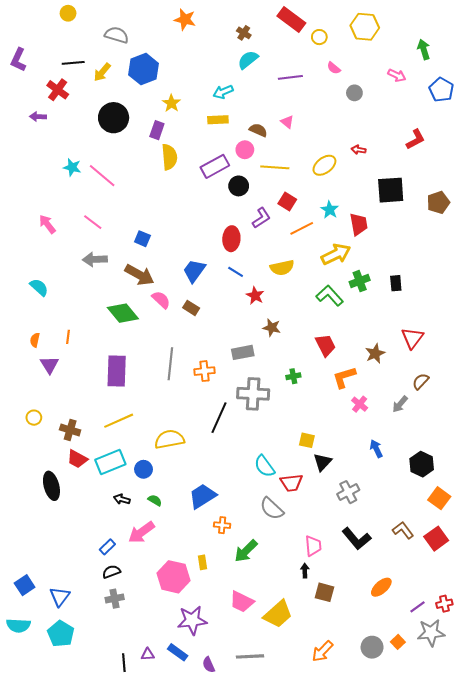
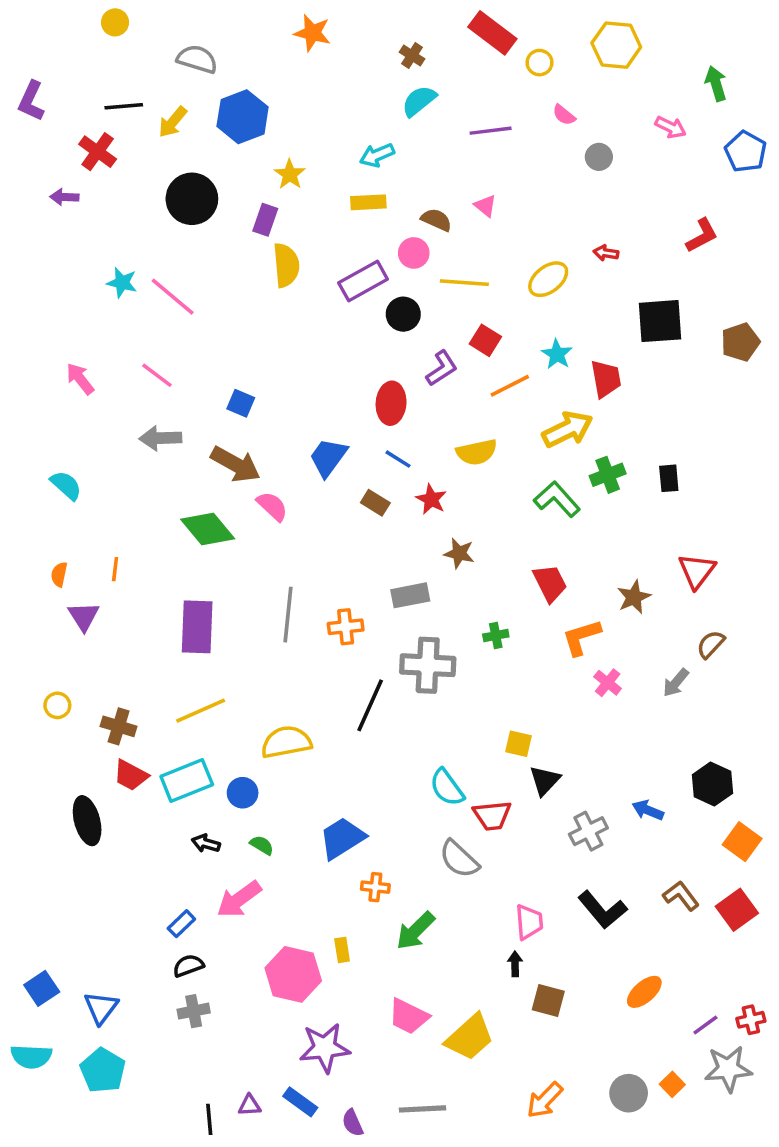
brown rectangle: (191, 308) -> (375, 503), moved
blue arrow: (376, 449) -> (648, 810), moved, turned -42

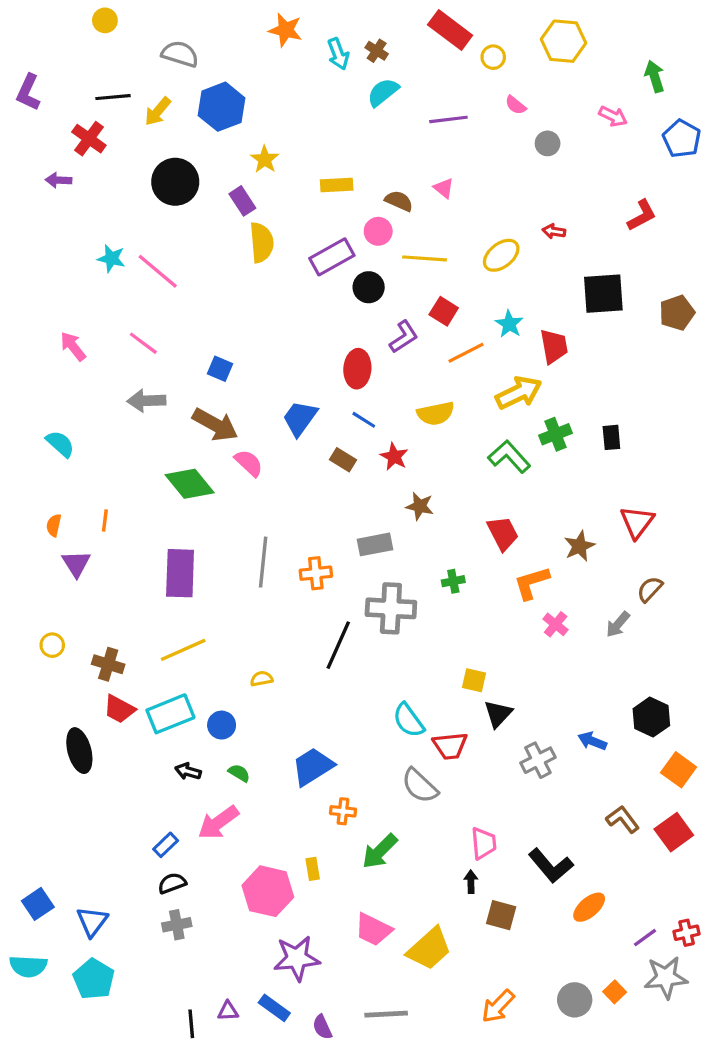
cyan arrow: (377, 155) -> (338, 54), moved, turned -88
purple rectangle: (265, 220) -> (242, 201), turned -52
yellow semicircle: (286, 742) -> (262, 679), size x0.5
black L-shape: (602, 910) -> (551, 866), moved

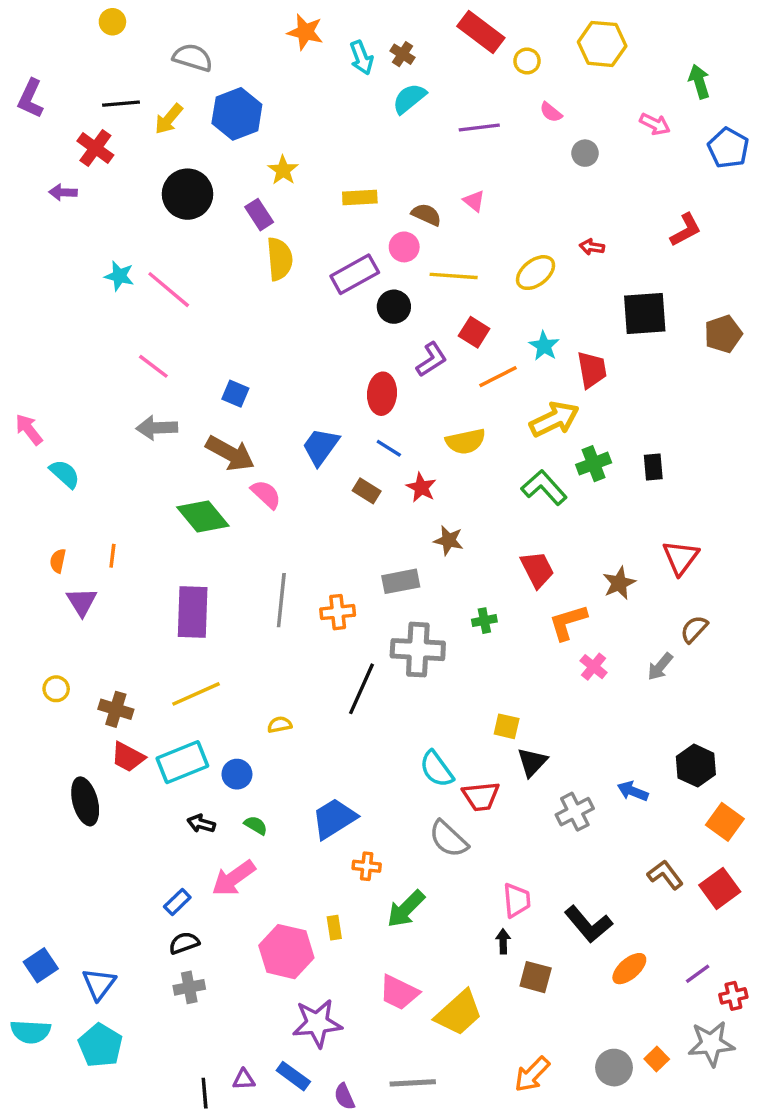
pink arrow: (73, 346) -> (29, 429), moved
purple line: (645, 938) -> (698, 974), moved

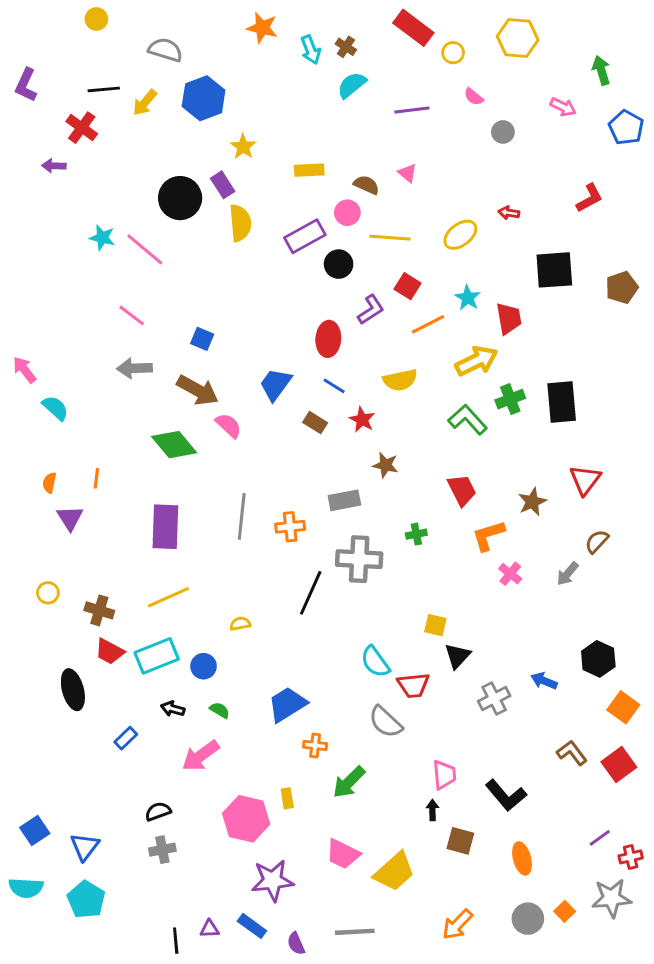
black circle: (188, 194) -> (180, 198), moved
black rectangle: (653, 467) -> (562, 402), size x1.8
blue rectangle: (177, 902) -> (126, 738), moved
orange ellipse: (629, 969) -> (522, 858), moved, turned -64

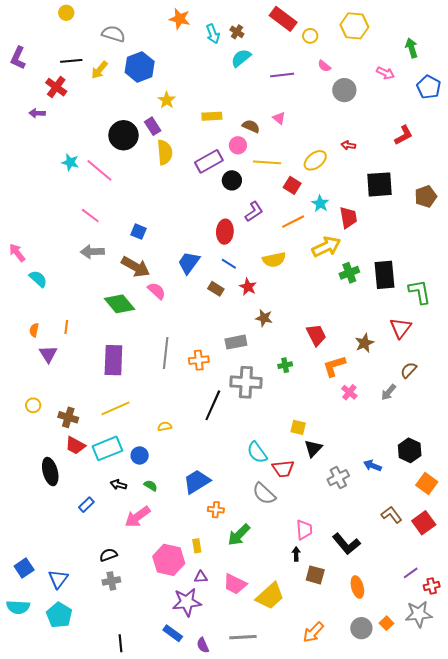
gray circle: (503, 132) -> (344, 90), size x1.5
red square: (408, 286) -> (292, 185), moved
green L-shape: (468, 420) -> (420, 292), moved, turned 32
purple triangle: (209, 929) -> (201, 577), moved

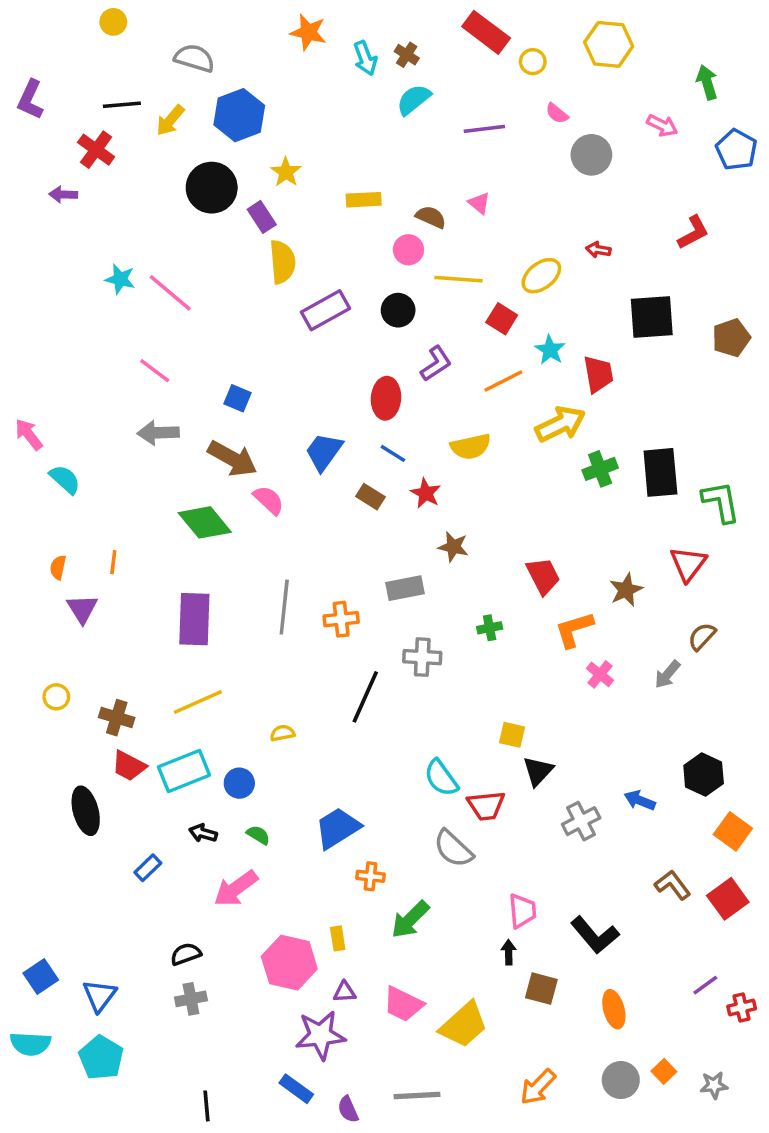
black circle: (123, 135) -> (212, 188), moved
purple rectangle: (209, 161) -> (326, 310), moved
gray cross: (246, 382) -> (422, 657), size x0.7
gray star: (419, 614) -> (714, 1085), moved, size x0.6

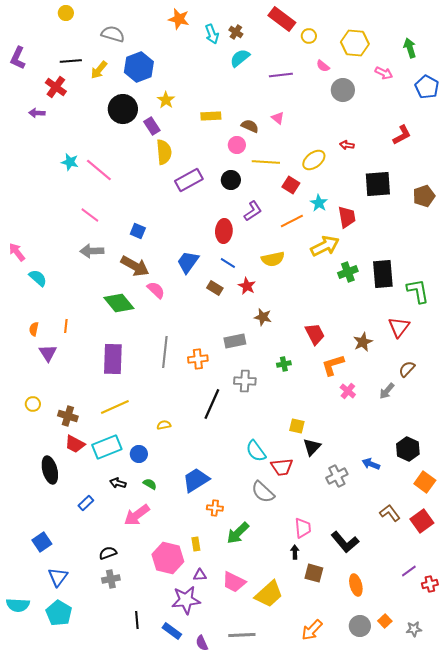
yellow hexagon: (609, 44) -> (355, 43), moved
blue square: (41, 976) -> (42, 542), moved
black line: (206, 1106) -> (137, 620), moved

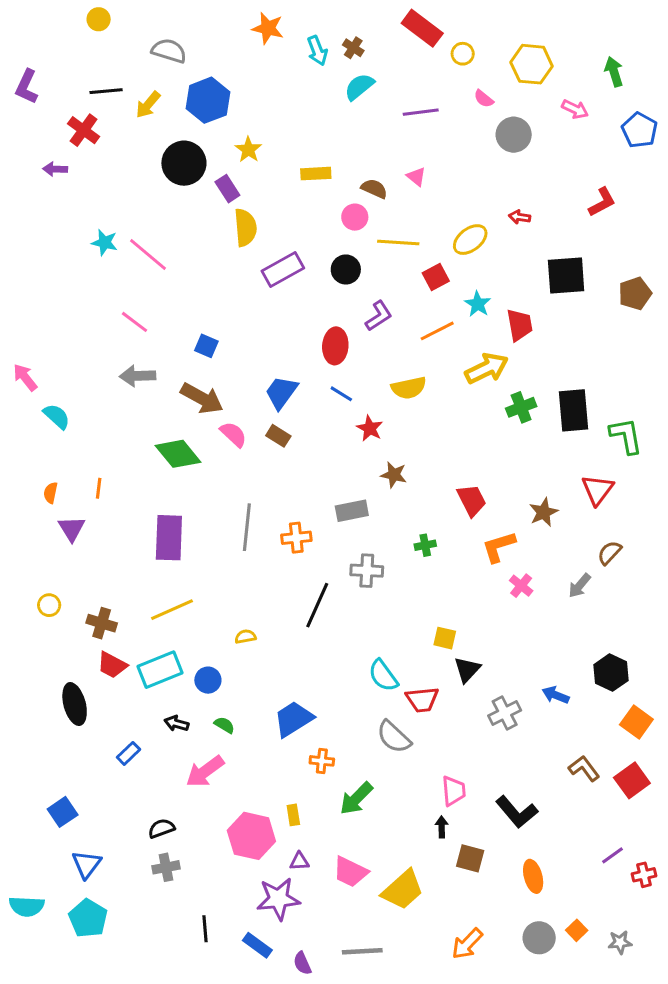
red square: (291, 185) -> (436, 277), turned 30
brown rectangle: (215, 288) -> (278, 436), moved

